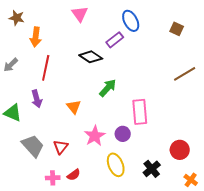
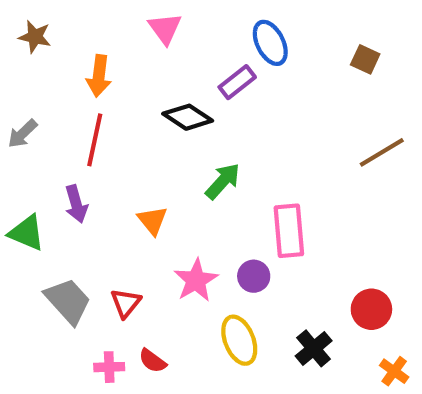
orange arrow: (36, 37) -> (99, 76), moved
red semicircle: (74, 175) -> (153, 361), turned 72

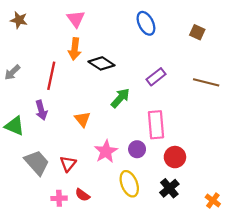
pink triangle: (165, 28) -> (76, 19), moved
orange arrow: (99, 76) -> (75, 49), moved
purple rectangle: (237, 82) -> (156, 77), moved
brown line: (382, 152) -> (206, 82), turned 45
red circle: (371, 309) -> (175, 157), moved

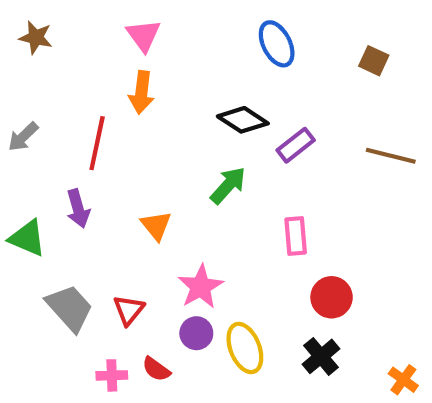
black diamond: (101, 63) -> (243, 120), moved
pink rectangle: (156, 125) -> (296, 236), size x0.7
purple circle: (137, 149) -> (196, 333), moved

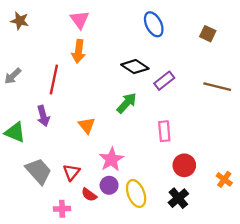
red semicircle: (156, 369) -> (89, 195), moved
orange cross: (403, 380) -> (224, 179), moved

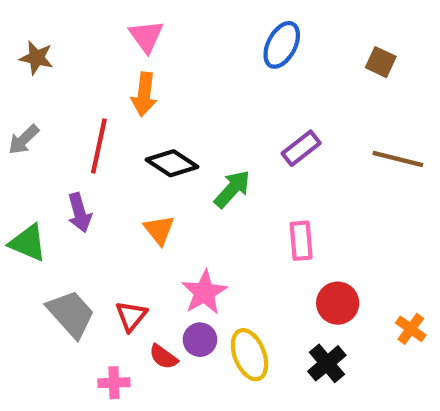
brown star: (20, 21) -> (36, 58), moved
blue ellipse: (154, 24) -> (282, 45), turned 55
black diamond: (135, 67) -> (172, 163), moved

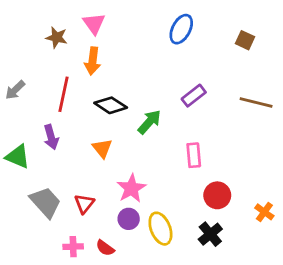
brown star: (36, 58) -> (57, 37), moved
red semicircle: (163, 357) -> (105, 248), moved

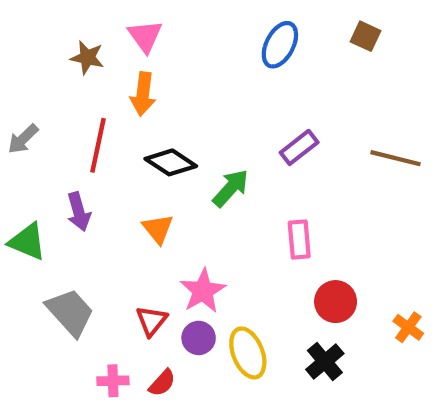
brown square: (245, 40) -> (366, 36), moved
red triangle: (84, 204) -> (151, 321), moved
red semicircle: (105, 248) -> (162, 383), turned -84

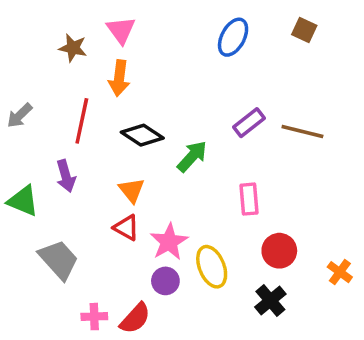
brown line: (395, 158) -> (302, 131), moved
red triangle: (151, 321) -> (126, 228), moved, turned -40
yellow ellipse: (248, 353) -> (212, 267), moved
red semicircle: (162, 383) -> (135, 318), size x1.4

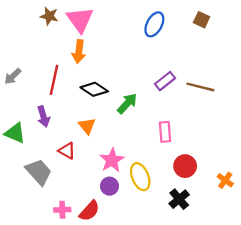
pink triangle: (121, 30) -> (80, 20), size x1.4
brown star: (73, 48) -> (49, 16), moved
red triangle: (126, 228) -> (67, 151), moved

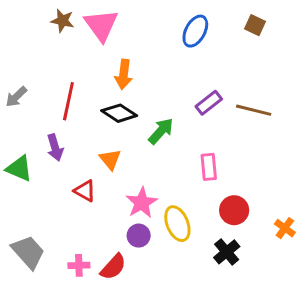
orange arrow: (79, 52) -> (124, 74), moved
gray trapezoid: (39, 172) -> (28, 252), moved

